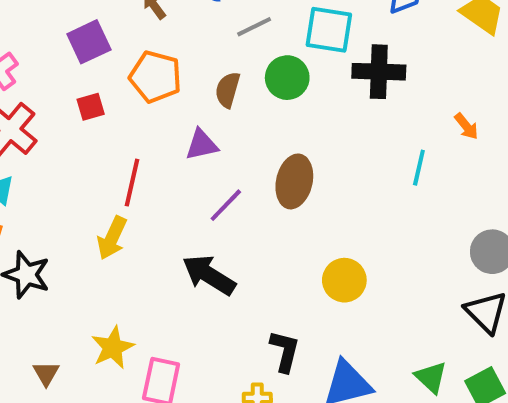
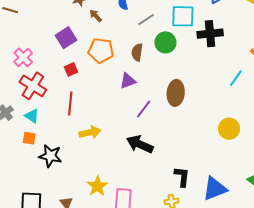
cyan line: (419, 168) -> (236, 78), turned 30
red line: (132, 183) -> (70, 104), moved
yellow arrow: (112, 238) -> (90, 132), turned -120
yellow circle: (344, 280) -> (229, 129), moved

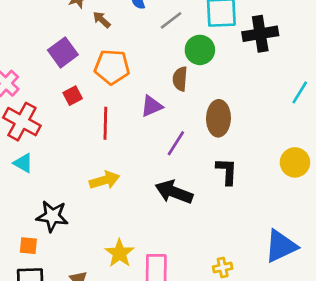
brown semicircle: (137, 52) -> (180, 79), moved
red line: (70, 104) -> (105, 123), moved
orange square: (29, 138) -> (28, 246), moved
black L-shape: (182, 177) -> (227, 171), moved

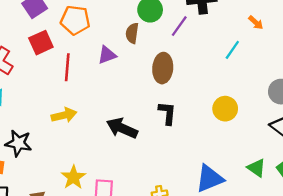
red square: (73, 96) -> (41, 43), size x1.5
purple line: (176, 143) -> (179, 26), moved

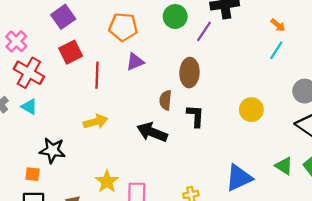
orange pentagon: (75, 20) -> (123, 27), moved
brown semicircle: (132, 33) -> (165, 100), moved
cyan line: (232, 50) -> (276, 50), moved

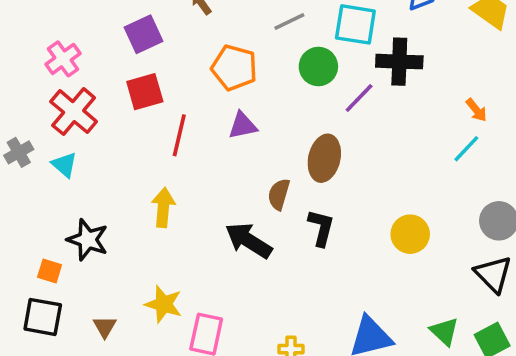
yellow arrow: (96, 122) -> (163, 208), turned -80
yellow star: (107, 182) -> (164, 304), turned -30

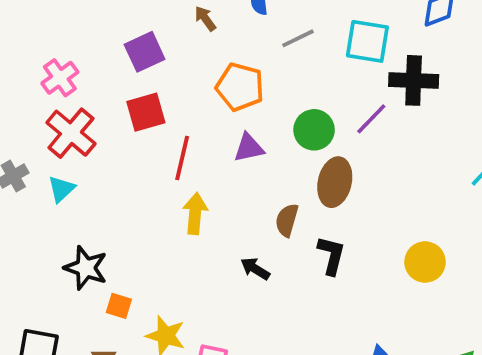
green circle: (318, 67) -> (314, 130), moved
cyan triangle: (64, 165) -> (61, 189), turned 36
yellow arrow: (163, 208) -> (195, 214), moved
black arrow: (249, 240) -> (255, 269), size x0.6
orange square: (50, 271) -> (119, 306), moved

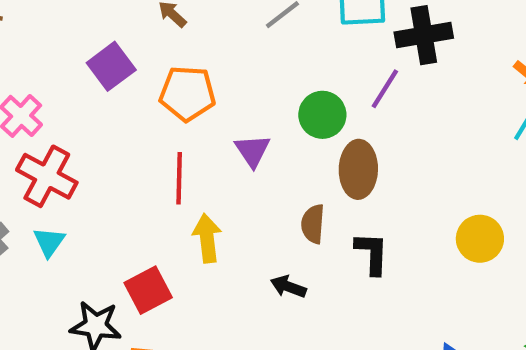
orange pentagon: (240, 87) -> (187, 93), moved
red square: (146, 112) -> (148, 290), moved
purple triangle: (249, 148) -> (252, 151), turned -40

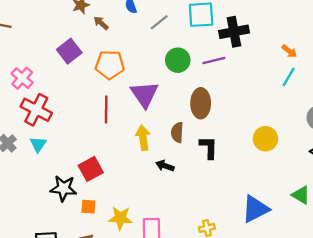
purple line: (385, 89) -> (214, 60), turned 45
green circle: (322, 115) -> (178, 60), moved
purple triangle: (252, 151) -> (145, 94), size x1.5
yellow arrow: (207, 238) -> (143, 138), moved

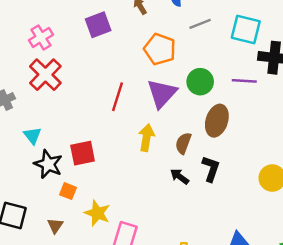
green circle: (178, 60) -> (200, 82), moved
orange pentagon: (110, 65) -> (160, 49), moved
cyan triangle: (38, 144) -> (32, 135), moved, turned -30
black arrow: (165, 166) -> (180, 177), moved

